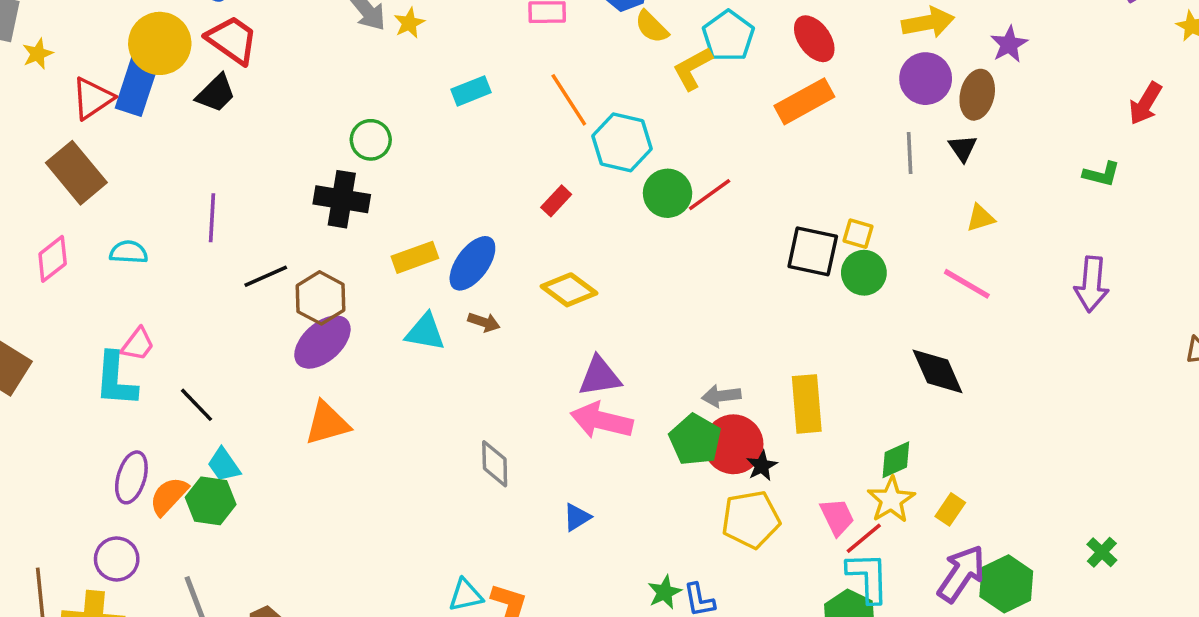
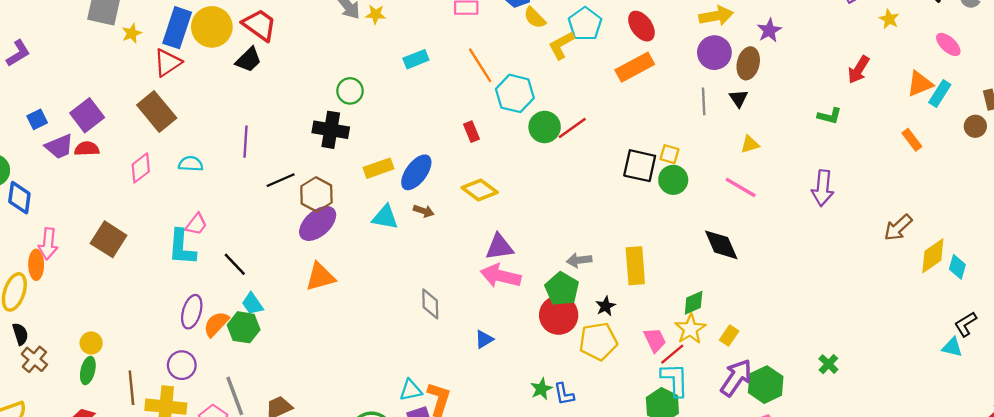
yellow star: (409, 23) -> (376, 14), turned 30
blue rectangle: (137, 84) -> (177, 28), moved
red rectangle: (556, 201) -> (471, 132), turned -66
red circle: (733, 444) -> (559, 315), moved

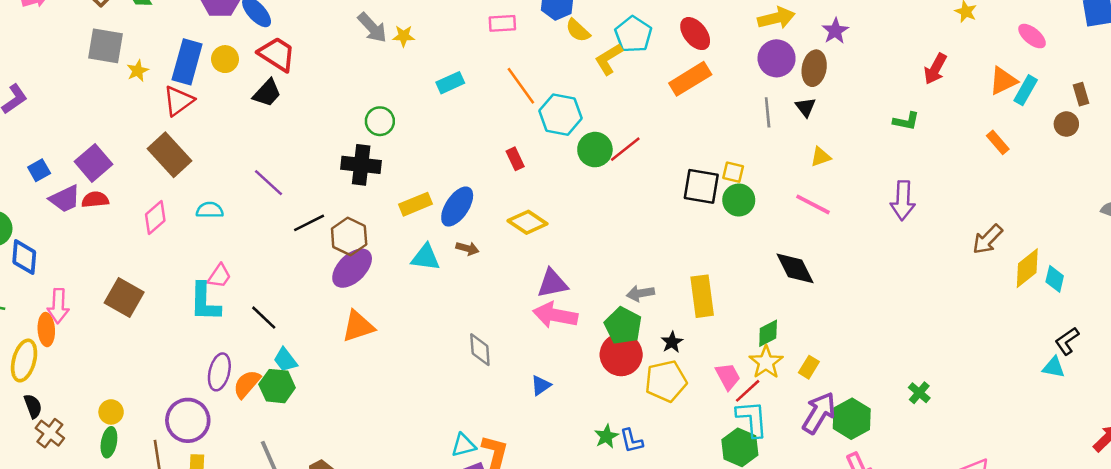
yellow circle: (212, 27) -> (225, 59), size x0.6
purple line: (246, 142) -> (268, 183), turned -48
purple circle: (182, 365) -> (188, 420), moved, size x1.4

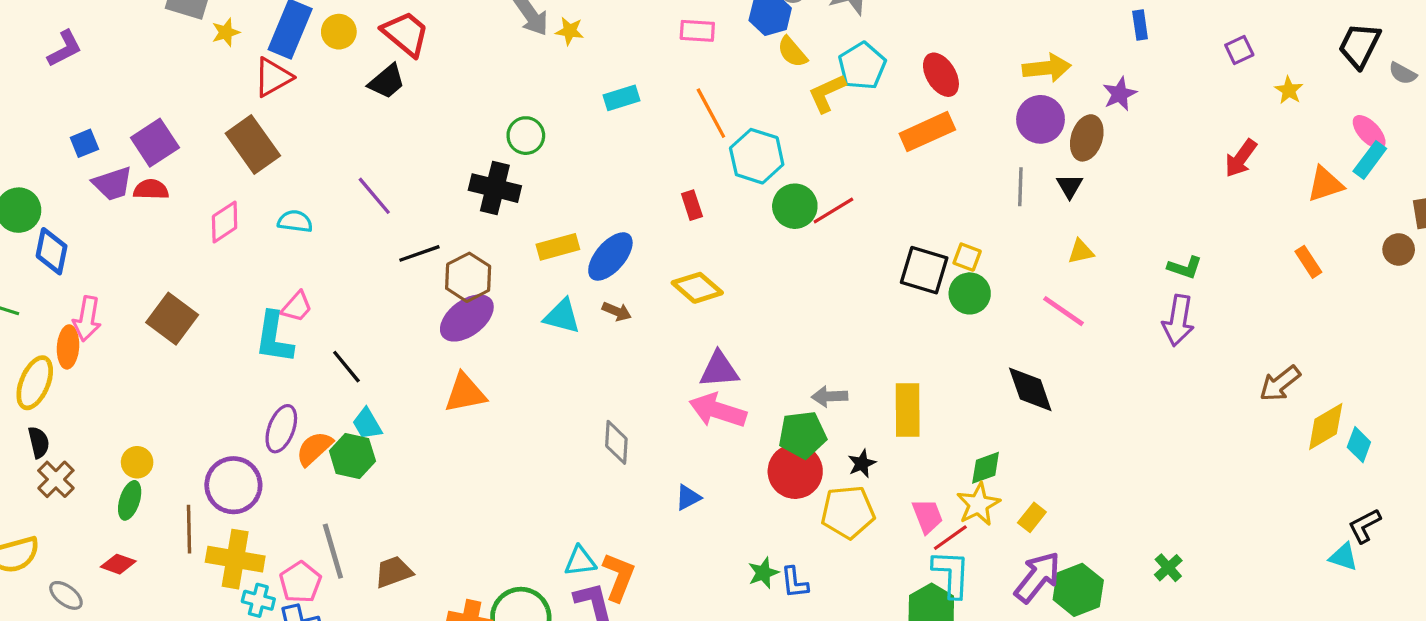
cyan rectangle: (1026, 90) -> (1370, 160), moved
green L-shape: (906, 121) -> (1185, 267), moved
green pentagon: (623, 326) -> (802, 435), turned 30

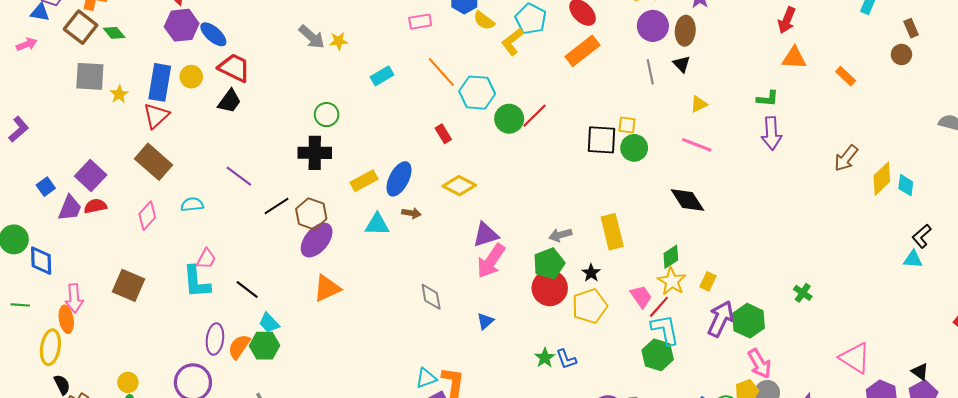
purple trapezoid: (113, 184) -> (70, 208), turned -36
orange triangle: (1325, 184) -> (794, 58), moved, turned 35
pink arrow: (718, 410) -> (491, 261), turned -60

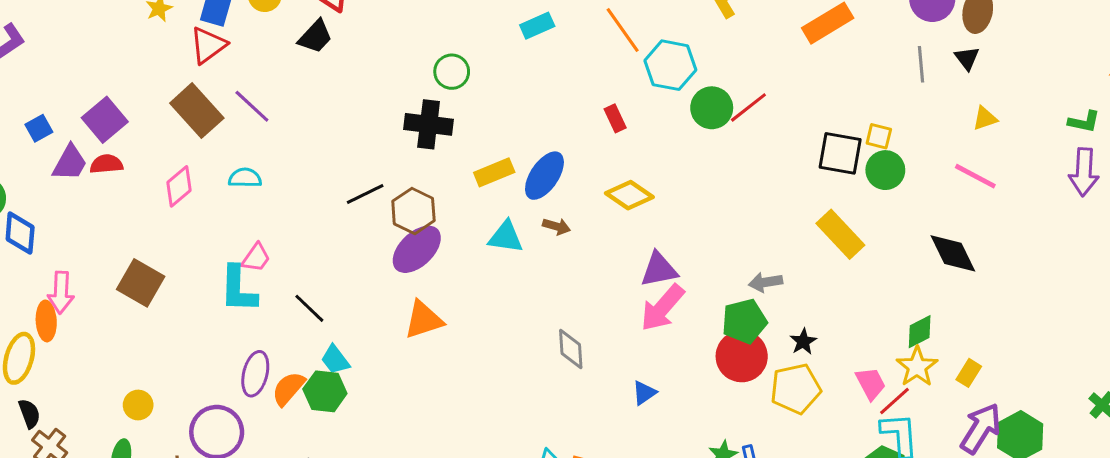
purple line: (239, 176) -> (252, 106), moved
yellow rectangle: (612, 232) -> (840, 234), moved, turned -36
yellow circle: (128, 382) -> (138, 405), moved

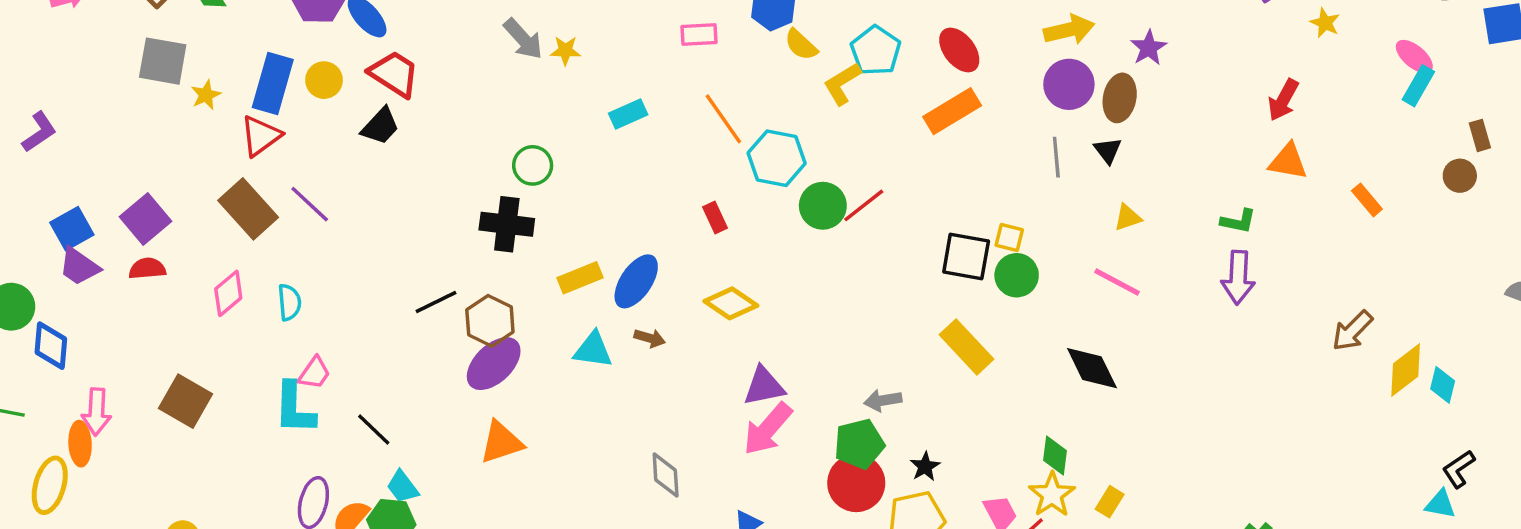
blue square: (39, 128) -> (72, 229), size x1.4
purple trapezoid: (70, 163) -> (79, 266), moved, turned 96
cyan semicircle: (245, 178) -> (289, 302), moved, turned 84
green diamond: (920, 332) -> (1055, 456), turned -56

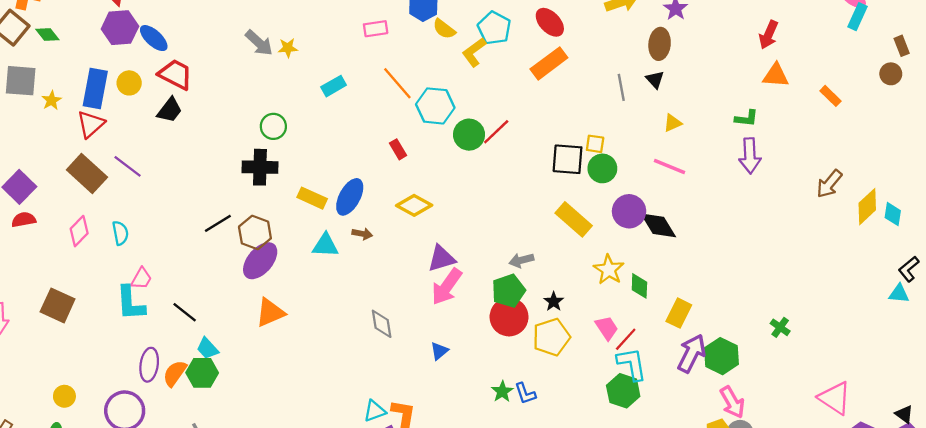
purple circle: (1069, 84) -> (629, 211), moved
yellow rectangle: (580, 278) -> (312, 198), turned 52
yellow star: (1052, 495) -> (609, 270), moved
yellow rectangle: (1110, 502) -> (679, 313), size x1.4

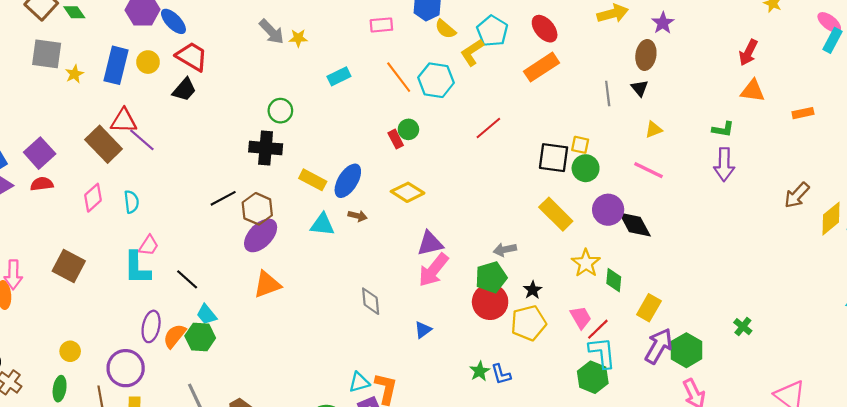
orange rectangle: (831, 96) -> (803, 113), turned -60
cyan hexagon: (435, 106) -> (436, 80), moved
red triangle: (91, 124) -> (124, 121), moved, turned 40
green circle: (469, 135) -> (408, 129), moved, size x0.7

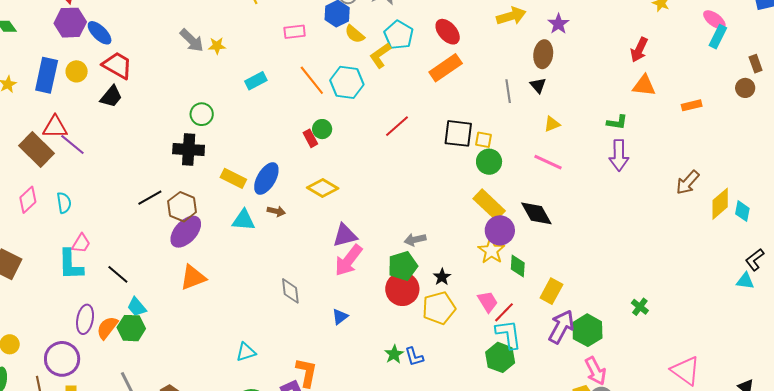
black square: (554, 158) -> (458, 133), moved
purple circle: (608, 210) -> (500, 230), moved
yellow rectangle: (556, 214) -> (489, 205), moved
cyan triangle: (359, 382) -> (246, 352), moved

